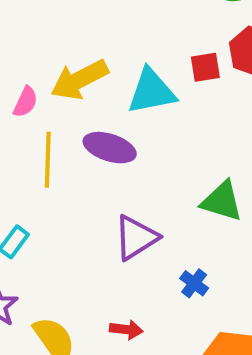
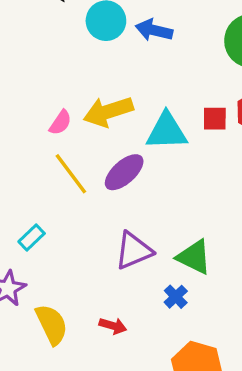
purple ellipse: (110, 148) -> (124, 172), turned -69
yellow line: (48, 160) -> (71, 174), turned -48
green triangle: (222, 201) -> (194, 257), moved

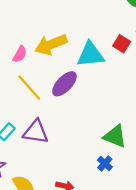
red square: (215, 119) -> (122, 44), turned 36
purple triangle: (134, 251) -> (36, 132), moved, turned 36

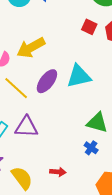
red square: (122, 44) -> (89, 27), moved
cyan triangle: (90, 55) -> (79, 76), moved

